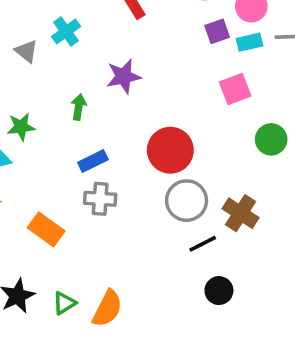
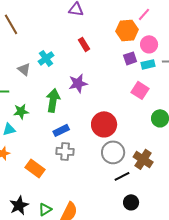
pink square: (235, 89) -> (140, 90), turned -36
green arrow: (79, 107) -> (53, 100), size x1.6

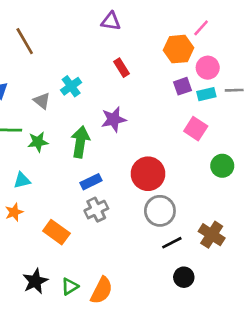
green star: (21, 111) -> (38, 142), moved
gray cross: (65, 151) -> (96, 210), turned -30
brown cross: (143, 159) -> (212, 235), moved

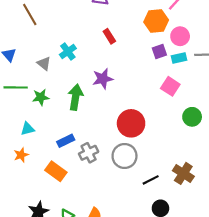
blue rectangle: (91, 182) -> (66, 141), moved
gray circle: (160, 211) -> (125, 156), moved

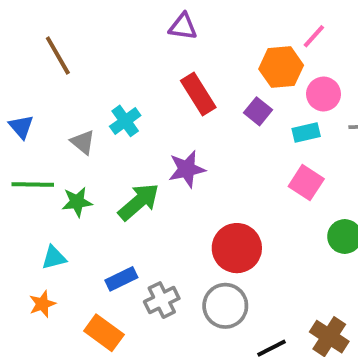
red rectangle: (109, 36) -> (198, 94), size x1.5
purple square: (159, 51) -> (258, 111), moved, turned -32
cyan rectangle: (179, 58) -> (306, 133), moved
green arrow: (76, 97) -> (139, 202), turned 40

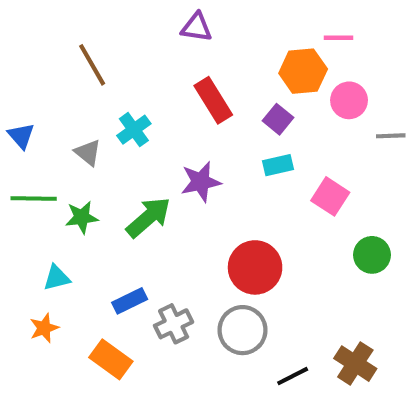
pink line: (314, 36) -> (339, 38), turned 48
brown line: (58, 55) -> (92, 65), moved
cyan rectangle: (306, 133) -> (278, 165), moved

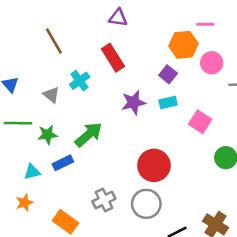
red rectangle: (213, 100) -> (113, 58), moved
purple star: (201, 182) -> (133, 103), moved
blue rectangle: (130, 301) -> (63, 163), moved

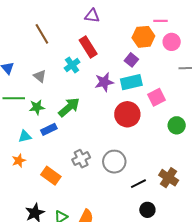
pink circle: (212, 63) -> (172, 42), moved
cyan cross: (80, 81) -> (72, 65), moved
cyan rectangle: (168, 103) -> (131, 82), size x1.5
pink square: (200, 122) -> (157, 97), turned 30
red circle: (154, 165) -> (127, 114), moved

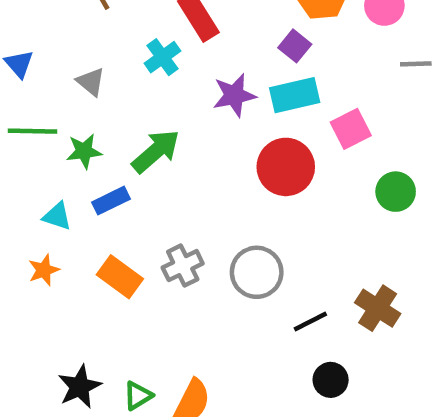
cyan triangle: (25, 136) -> (57, 216), turned 32
orange rectangle: (51, 176) -> (120, 277), moved

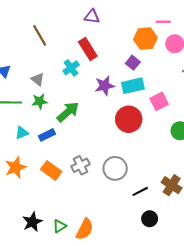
green star: (84, 151) -> (40, 101), moved
cyan triangle: (57, 216) -> (22, 133), moved, turned -40
orange star: (44, 270) -> (16, 167), size x1.5

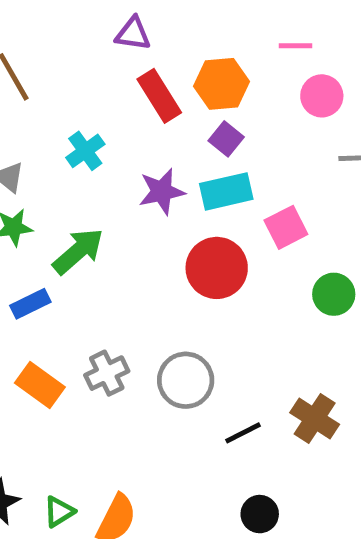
orange hexagon: (145, 39) -> (221, 84), moved
red rectangle: (88, 49) -> (159, 96), moved
black circle: (150, 219) -> (260, 514), moved

